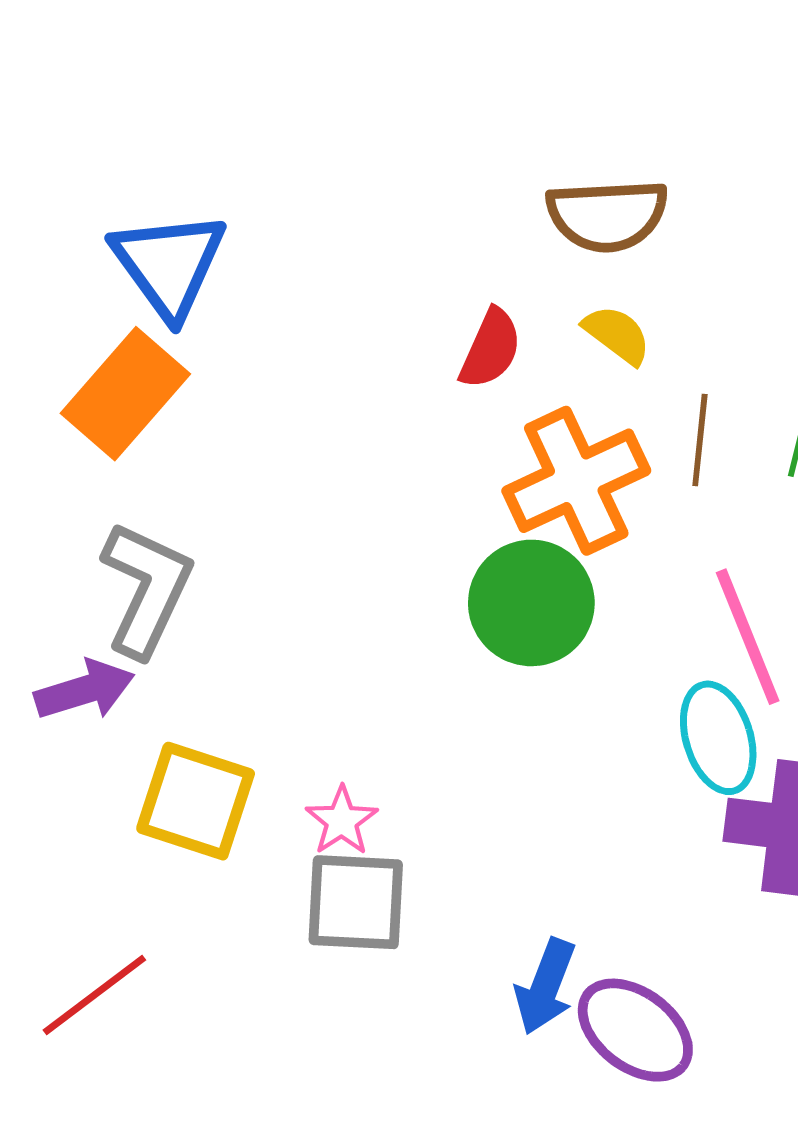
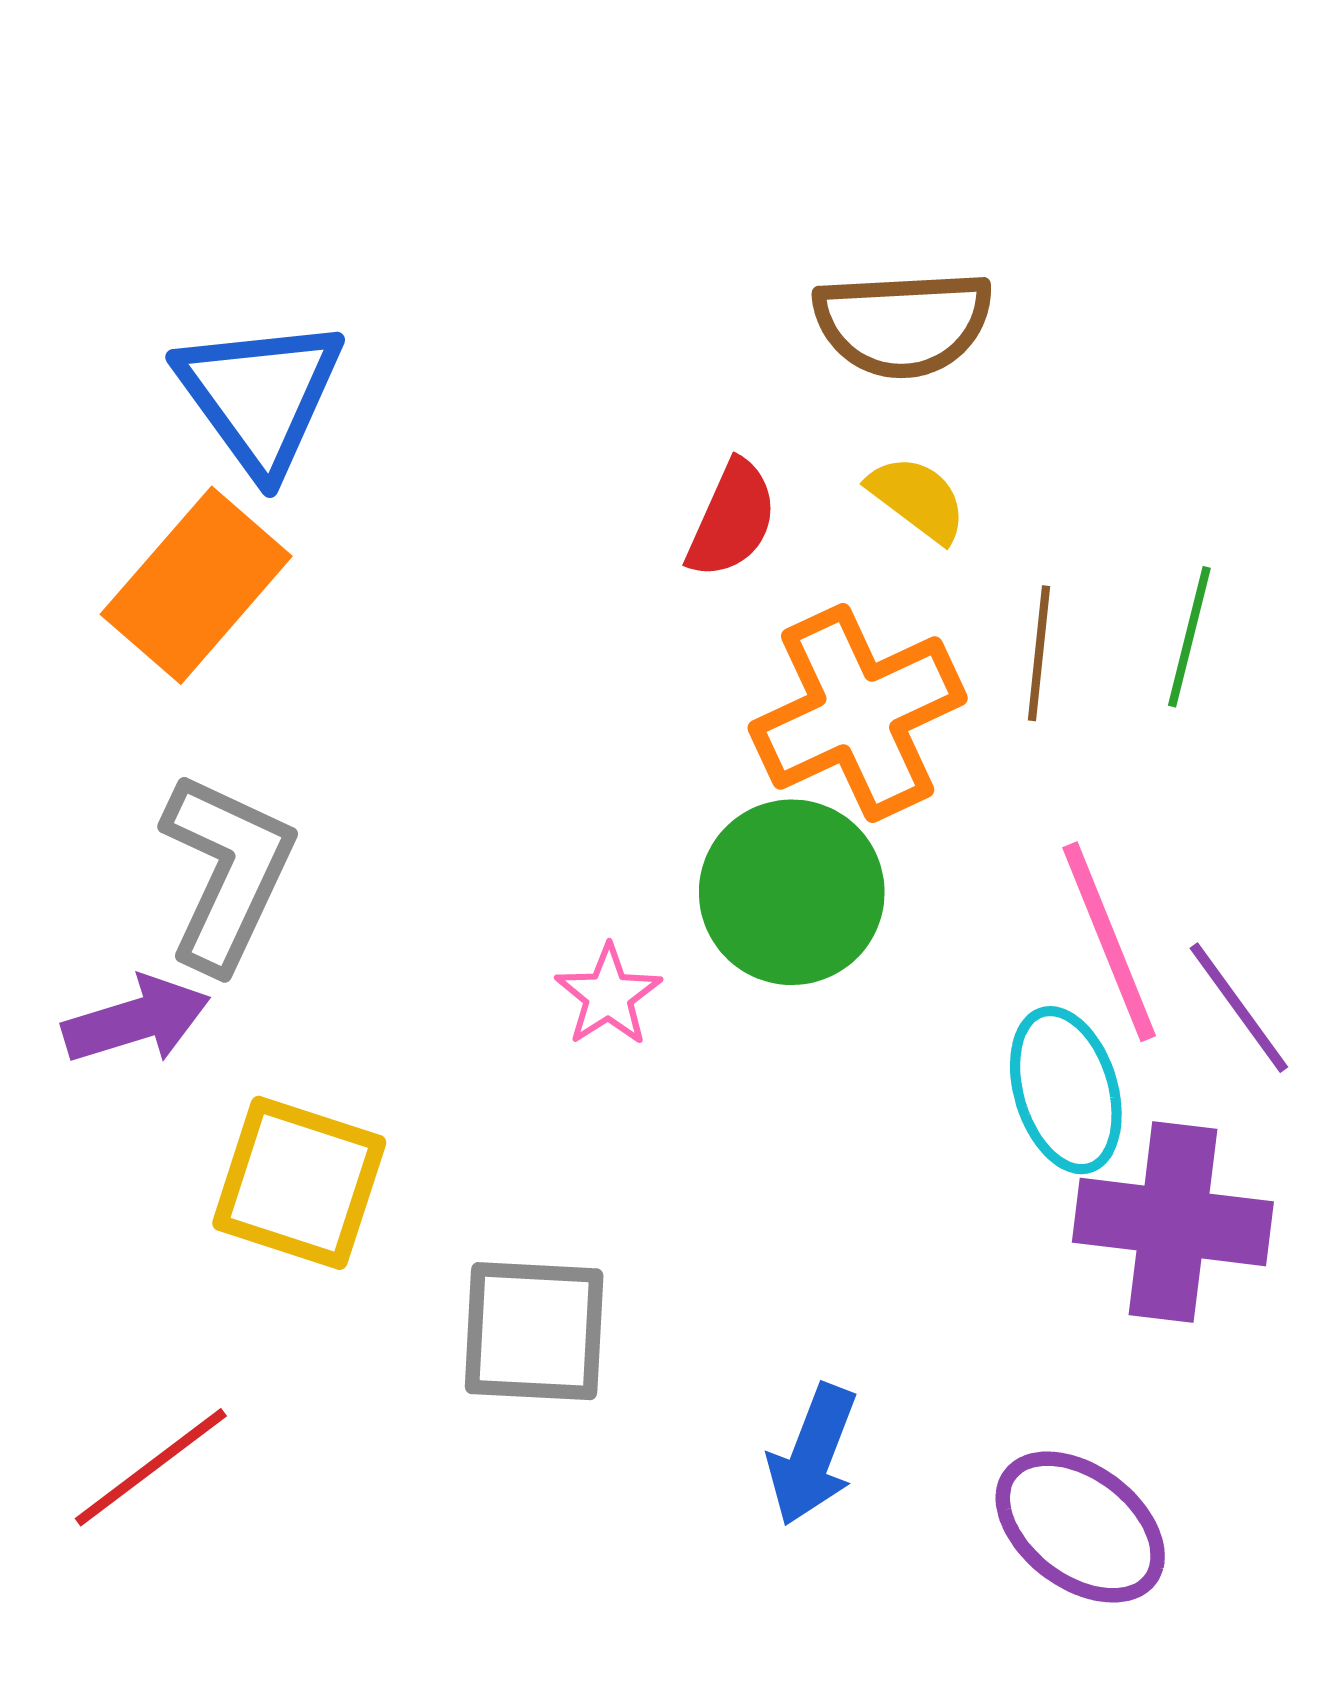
pink star: (342, 821) -> (608, 995), moved
purple ellipse: (635, 1030) -> (1080, 1527), moved

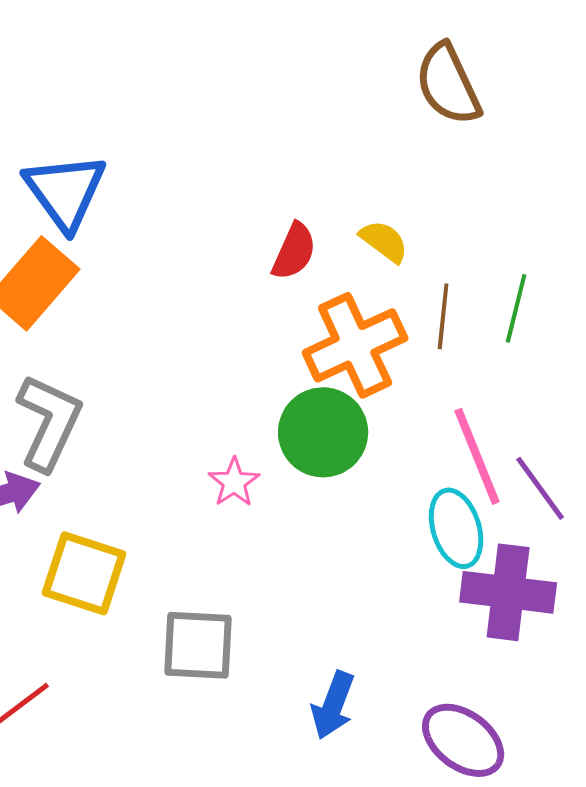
brown semicircle: (903, 324) -> (448, 84), moved, turned 68

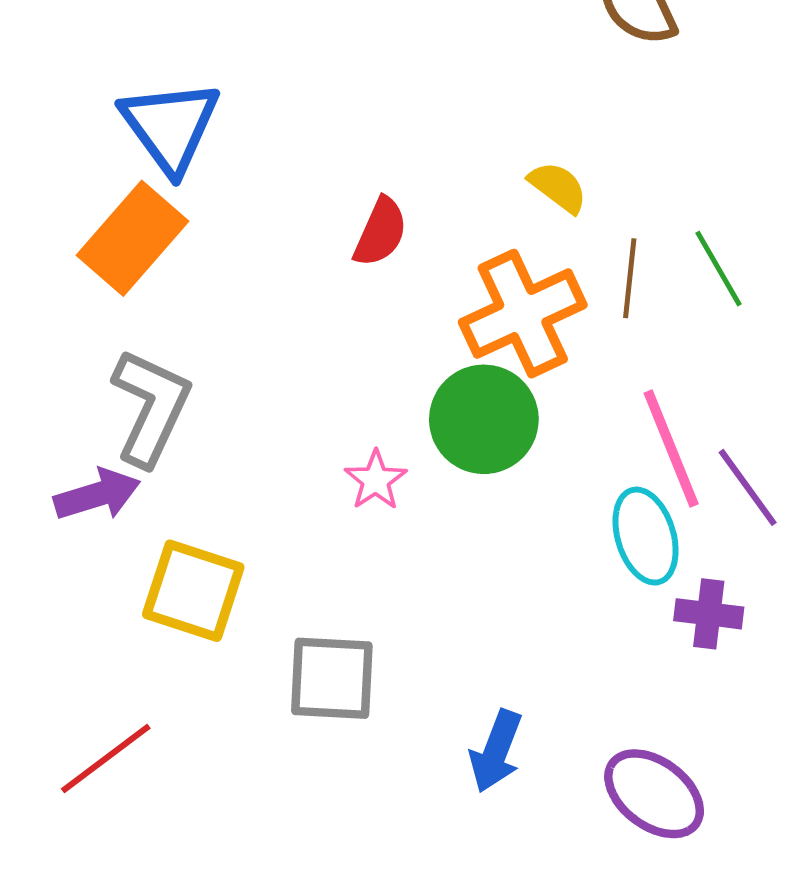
red semicircle: (294, 251) -> (381, 232), moved
green line: (516, 308) -> (718, 269), turned -44
purple cross: (508, 592) -> (709, 614), size x0.6

